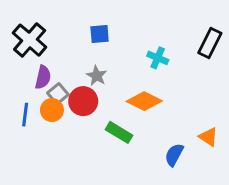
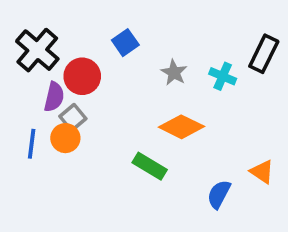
blue square: (100, 34) -> (125, 43), turned -30
cyan cross: (158, 58) -> (223, 76), moved
gray star: (97, 76) -> (174, 73), moved
red circle: (83, 101) -> (82, 76), moved

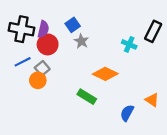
black cross: (37, 50) -> (22, 29), turned -30
gray star: (174, 73) -> (81, 41), moved
purple semicircle: (54, 97) -> (43, 29), moved
blue line: (32, 144) -> (23, 62), moved, turned 56

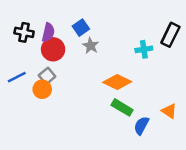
black cross: (22, 29) -> (24, 32), size x0.7
cyan cross: (129, 44) -> (144, 49), turned -32
blue line: (23, 62) -> (17, 77), moved
green rectangle: (87, 97) -> (122, 107), moved

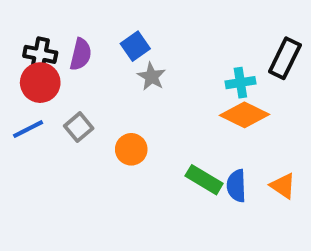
red circle: (53, 49) -> (40, 83), moved
orange diamond: (117, 82) -> (244, 115), moved
orange circle: (42, 89) -> (131, 149), moved
blue semicircle: (141, 126) -> (236, 186), moved, turned -30

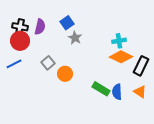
black rectangle: (285, 58) -> (141, 66), moved
gray square: (79, 127) -> (48, 63), moved

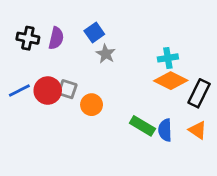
red circle: (20, 41) -> (48, 91), moved
gray square: (48, 63) -> (67, 89), turned -32

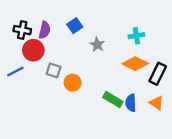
gray star: (106, 54) -> (97, 45), moved
cyan cross: (168, 58) -> (136, 36), moved
red circle: (48, 91) -> (33, 50), moved

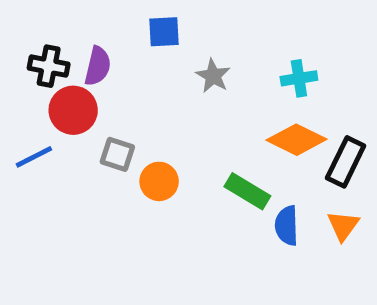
blue square: (75, 26) -> (164, 32), moved, turned 32
gray star: (97, 45) -> (213, 76), moved
green rectangle: (113, 99) -> (247, 191), moved
orange triangle: (157, 103) -> (343, 226), turned 32

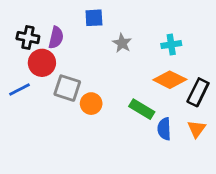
gray square: (117, 154) -> (67, 88), size x1.4

